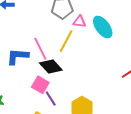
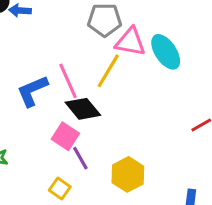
pink triangle: (80, 22) -> (130, 42), size x1.5
blue L-shape: (18, 56) -> (32, 91), turned -30

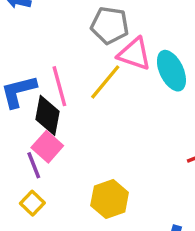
black diamond: (83, 109) -> (47, 115), moved, turned 42
purple line: (80, 158) -> (34, 165), moved

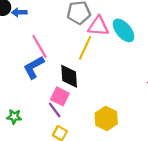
pink line: (59, 86) -> (39, 46), moved
black diamond: (47, 115) -> (69, 76), moved

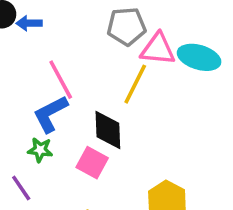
cyan ellipse: (124, 30) -> (199, 57), turned -35
purple line: (55, 110) -> (21, 188), moved
green star: (14, 117) -> (40, 150), moved

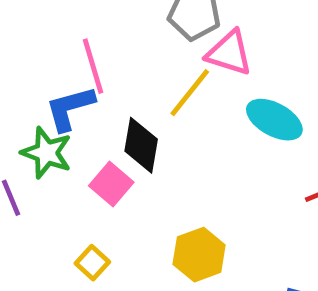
cyan ellipse: (199, 57) -> (274, 120), moved
green star: (40, 150) -> (47, 153), size x1.5

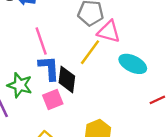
blue L-shape: (70, 108) -> (49, 68), moved, turned 104
pink square: (111, 184) -> (53, 99), turned 30

